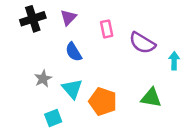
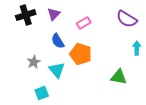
pink rectangle: (107, 29) -> (84, 23), turned 72
purple semicircle: (142, 43) -> (127, 19), moved
orange pentagon: (103, 101) -> (81, 54), moved

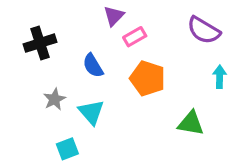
purple triangle: (54, 14) -> (114, 16), moved
black cross: (26, 15) -> (40, 43), moved
orange pentagon: (81, 54) -> (148, 78), moved

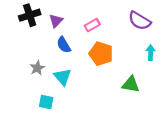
purple triangle: (114, 16) -> (56, 21), moved
black cross: (40, 43) -> (30, 15), moved
cyan square: (67, 149) -> (46, 102), turned 32

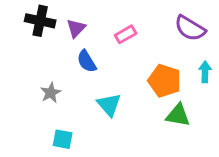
black cross: (30, 15) -> (40, 21), turned 30
orange pentagon: (101, 54) -> (165, 81), moved
cyan triangle: (63, 77) -> (109, 105), moved

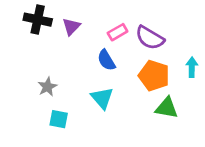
purple semicircle: (190, 28) -> (150, 38), moved
blue semicircle: (87, 61) -> (106, 60), moved
cyan square: (63, 139) -> (59, 119), moved

